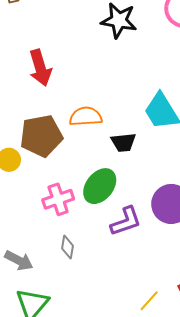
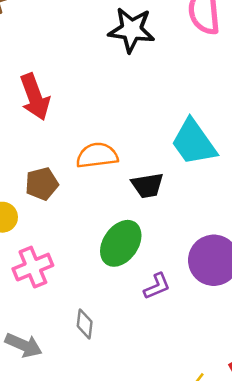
brown pentagon: (41, 136) -> (42, 184), size x0.6
pink cross: (58, 199) -> (33, 267), moved
purple L-shape: (126, 221) -> (157, 286), size x0.7

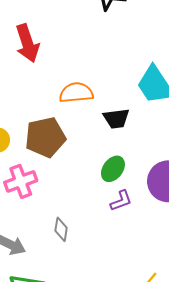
brown pentagon: (42, 184) -> (45, 137), moved, size x1.5
green ellipse: (121, 243) -> (113, 169), moved, size x0.7

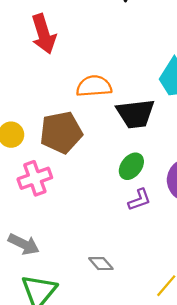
black trapezoid: (116, 119) -> (136, 114), size x1.4
gray diamond: (61, 229) -> (101, 264), moved, turned -50

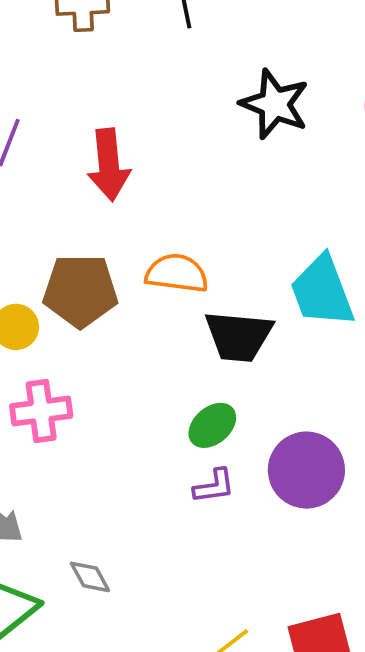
brown pentagon: (61, 132) -> (80, 291), moved
gray diamond: (101, 264) -> (90, 577), moved

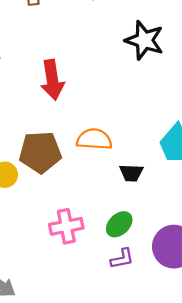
black trapezoid: (239, 336) -> (131, 173), size x0.6
pink cross: (41, 411) -> (66, 226), moved

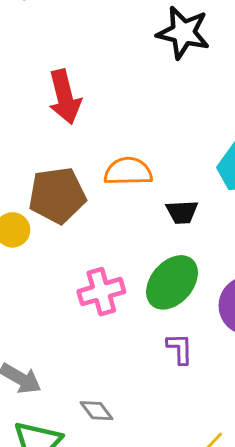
green ellipse: (119, 224) -> (172, 282), size x1.5
purple L-shape: (122, 259) -> (180, 349), moved, turned -75

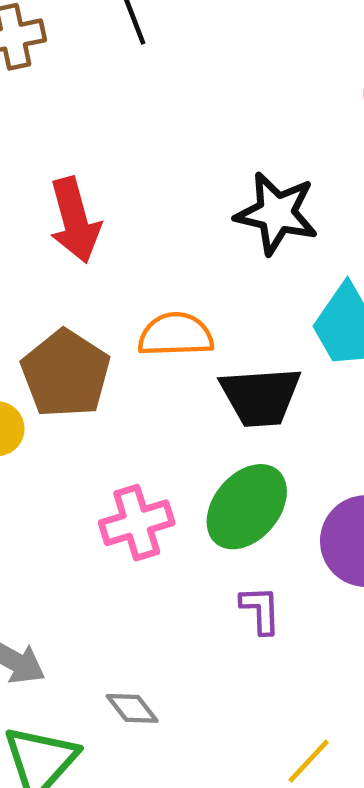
black star: (183, 33) -> (277, 213), moved
brown pentagon: (57, 195) -> (66, 374), turned -30
black trapezoid: (182, 212) -> (260, 397), size x1.6

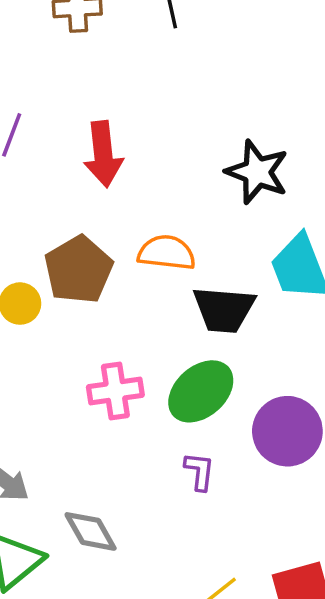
gray diamond: (132, 708) -> (91, 531), size x1.4

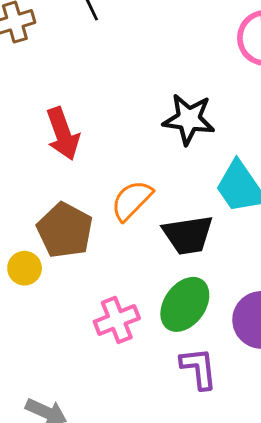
orange semicircle: (167, 253) -> (132, 200), turned -39
purple L-shape: (199, 471) -> (199, 368), size x1.4

